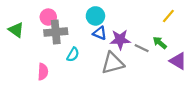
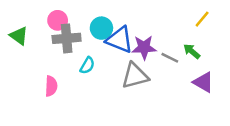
cyan circle: (95, 16) -> (101, 28), moved
blue triangle: (100, 33) -> (120, 40), size x1.6
purple triangle: (178, 61) -> (203, 82), moved

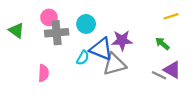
yellow line: (202, 19) -> (171, 16), turned 32
blue triangle: (120, 40) -> (101, 49), moved
gray line: (170, 58) -> (159, 75), moved
cyan semicircle: (87, 65) -> (83, 58), moved

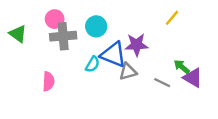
yellow line: (171, 16) -> (172, 18), moved, turned -32
green arrow: (162, 44) -> (182, 67), moved
gray triangle: (114, 64) -> (128, 72), size x0.7
gray line: (159, 75) -> (162, 83), moved

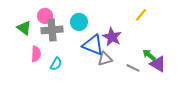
green triangle: (18, 34) -> (24, 28), moved
purple star: (136, 45) -> (112, 37), turned 30
cyan semicircle: (92, 64) -> (56, 64), moved
pink semicircle: (48, 81) -> (36, 54), moved

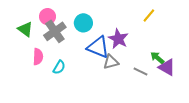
gray cross: (52, 30) -> (55, 31), turned -30

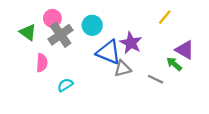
cyan semicircle: (59, 67) -> (65, 85), moved, turned -152
purple triangle: (167, 67) -> (185, 50), moved

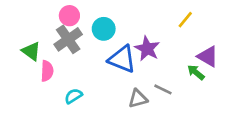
pink circle: (52, 18) -> (69, 16), moved
green triangle: (28, 32) -> (31, 51), moved
gray triangle: (123, 69) -> (138, 99), moved
gray line: (155, 79) -> (163, 89), moved

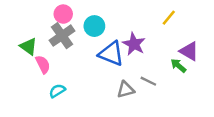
pink semicircle: (47, 71) -> (43, 64), turned -30
cyan semicircle: (73, 96) -> (57, 91), moved

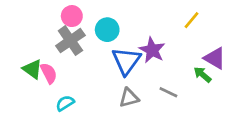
green triangle: (28, 46) -> (32, 69), moved
blue triangle: (111, 54) -> (126, 61), turned 44
gray triangle: (126, 90) -> (129, 98), moved

